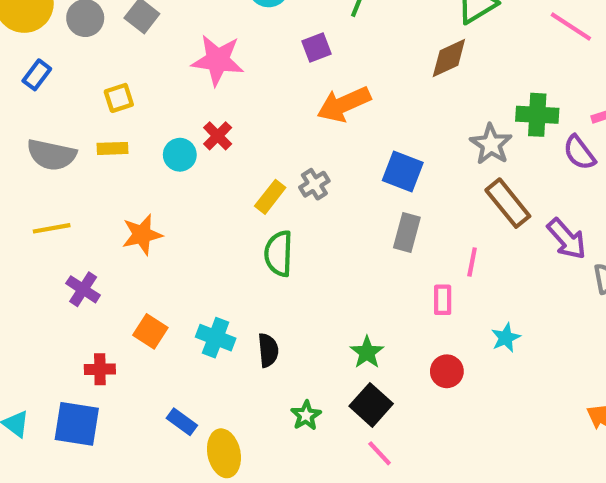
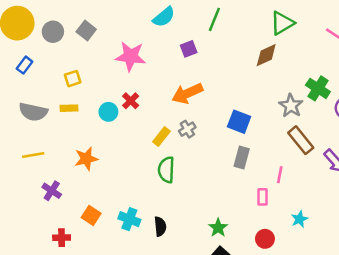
orange arrow: (344, 104) -> (187, 93), moved
green cross: (537, 115) -> (318, 88), turned 30

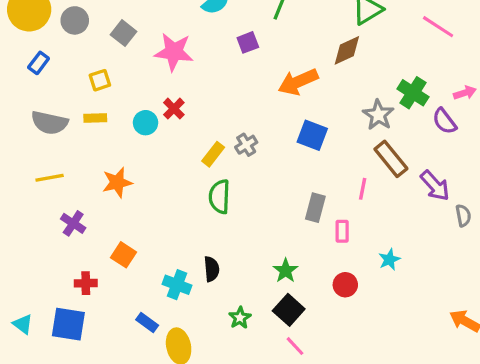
gray square: (86, 30) -> (123, 33), moved
orange arrow: (187, 93) -> (298, 82), moved
gray rectangle: (242, 157) -> (315, 208), moved
pink line: (280, 175) -> (363, 189), moved
cyan cross: (129, 219) -> (177, 285), moved

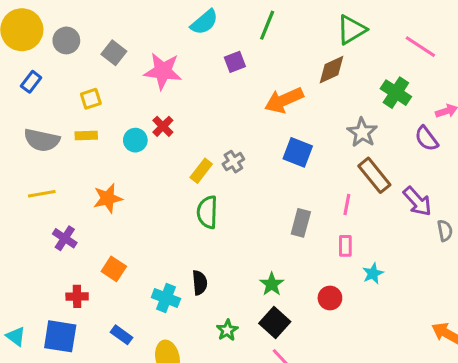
green cross: (413, 93) -> (396, 93), moved
pink rectangle: (342, 231) -> (345, 246), moved
blue rectangle: (147, 322) -> (121, 335), moved

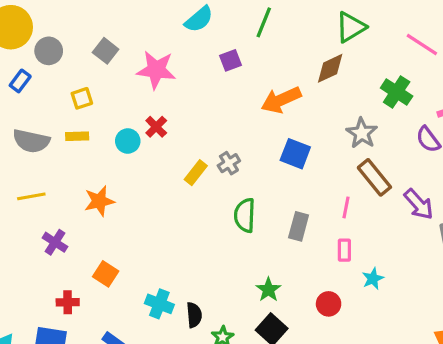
gray circle: (66, 40) -> (49, 51), moved
green semicircle: (207, 212) -> (245, 215), moved
black semicircle: (200, 283) -> (194, 315), moved

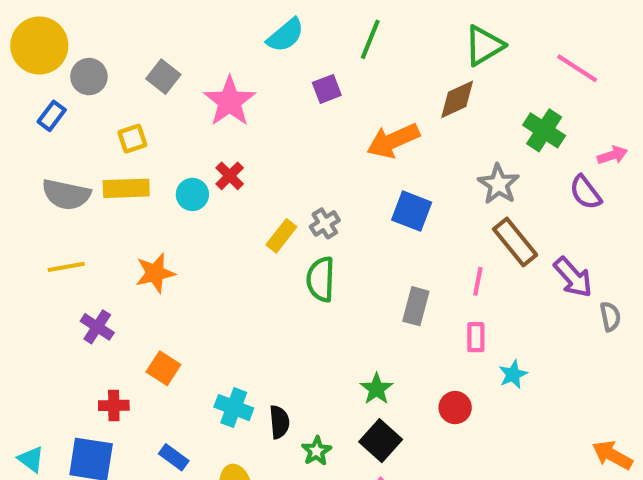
pink star: (156, 70) -> (230, 101), turned 30
yellow rectangle: (77, 136) -> (126, 188), size x1.5
green semicircle: (245, 215) -> (321, 279), moved

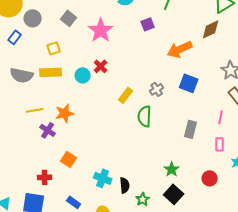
gray cross: (325, 223) -> (157, 89), moved
yellow line: (66, 267) -> (35, 110), moved
purple cross: (97, 327) -> (48, 130), moved

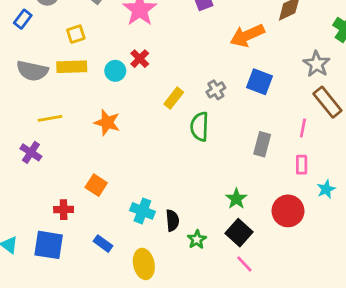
orange star: (65, 113) -> (107, 123), moved, turned 30
purple cross: (48, 130) -> (31, 152), moved
red circle: (210, 178) -> (288, 211), size x1.5

